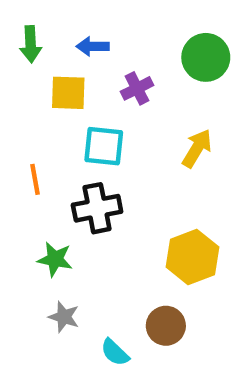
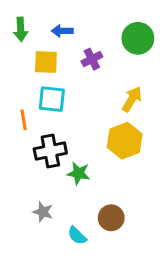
cyan square: (104, 146) -> (52, 99), moved
black cross: (97, 208) -> (50, 151), moved
yellow hexagon: (192, 257) -> (125, 141), moved
green star: (55, 259) -> (79, 173), moved

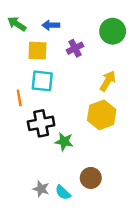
green arrow: (21, 29) -> (17, 24), turned 126
gray star: (43, 212) -> (41, 189), moved

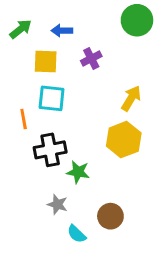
green arrow: (17, 24) -> (21, 29), turned 108
green circle: (113, 31) -> (137, 20), moved
gray star: (41, 189) -> (57, 204), moved

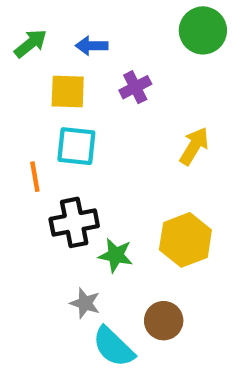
yellow hexagon: (124, 140) -> (185, 240), moved
cyan semicircle: (77, 234) -> (113, 347), size x1.5

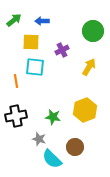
green circle: (203, 30) -> (93, 31), moved
purple cross: (135, 87) -> (62, 50), moved
black cross: (74, 222) -> (16, 116), moved

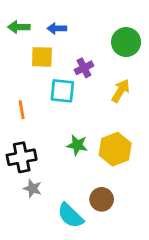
green arrow: (14, 20) -> (19, 27), turned -140
cyan square: (35, 67) -> (62, 91), moved
green star: (53, 117) -> (77, 145), moved
gray star: (39, 139) -> (32, 188), moved

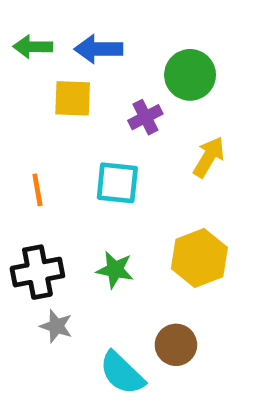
blue arrow: (57, 28) -> (98, 49), size x1.4
green circle: (126, 42) -> (190, 75), moved
cyan square: (62, 91) -> (117, 183), moved
green star: (77, 145) -> (115, 270), moved

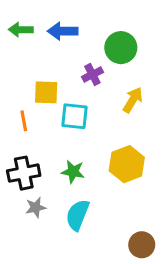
yellow square: (73, 98) -> (46, 92), moved
gray star: (56, 326) -> (36, 207), turned -30
brown circle: (176, 345) -> (142, 245), moved
cyan semicircle: (122, 373) -> (78, 215), moved, turned 68

